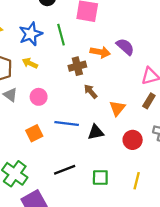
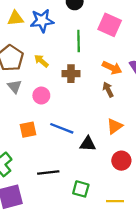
blue star: (31, 34) -> (42, 21), moved
brown cross: (77, 66) -> (71, 74), moved
brown arrow: (91, 91) -> (108, 90), moved
yellow line: (137, 181) -> (115, 201), turned 63

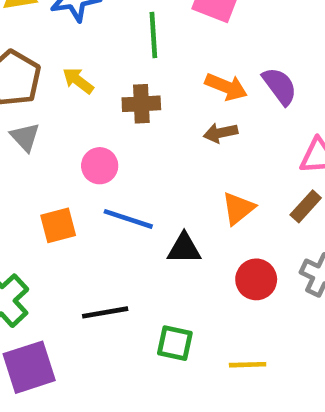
brown arrow: (108, 90) -> (220, 133), turned -72
pink circle: (41, 96) -> (100, 166), moved

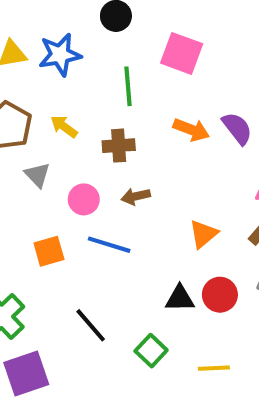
brown arrow: (220, 133) -> (136, 196), moved
gray triangle: (25, 137) -> (37, 175), moved
black triangle: (184, 249) -> (180, 298), moved
black line: (105, 312) -> (91, 325), turned 60
green square: (175, 343) -> (151, 351), turned 32

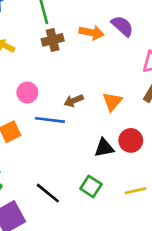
brown cross: (119, 146) -> (53, 40), moved
brown arrow: (136, 196) -> (74, 101), moved
black line: (91, 325) -> (48, 193), moved

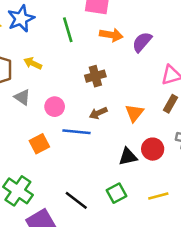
purple semicircle: (122, 26) -> (142, 42), turned -90
orange arrow: (92, 32) -> (111, 35), moved
brown cross: (53, 40) -> (95, 76), moved
green square: (91, 186) -> (117, 193), turned 30

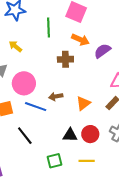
brown cross: (95, 76) -> (65, 59), moved
pink circle: (55, 107) -> (24, 83), size x1.5
yellow line: (158, 196) -> (87, 161), moved
black line: (76, 200) -> (25, 136), moved

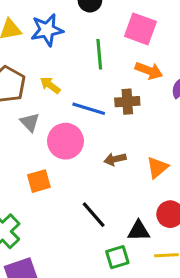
blue line: (36, 107) -> (89, 109), moved
black triangle: (70, 135) -> (139, 231), moved
black line: (25, 136) -> (94, 215), moved

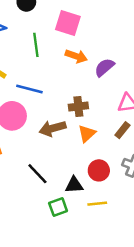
brown cross: (127, 102) -> (78, 106), moved
brown arrow: (115, 159) -> (52, 128), size x1.5

